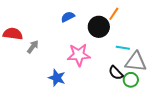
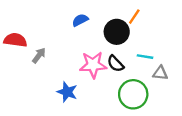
gray triangle: (136, 62) -> (160, 73), size x0.6
black semicircle: (116, 73) -> (116, 64), moved
green circle: (131, 80) -> (133, 94), moved, size x1.6

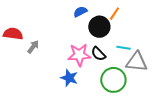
blue semicircle: (80, 20) -> (80, 12), moved
gray triangle: (160, 73) -> (137, 62), size x1.6
blue star: (67, 92) -> (69, 78), moved

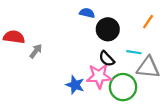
blue semicircle: (80, 12) -> (87, 13), turned 40
orange line: (114, 14) -> (148, 22), moved
pink star: (79, 55) -> (99, 76), moved

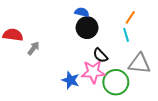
orange line: (148, 22) -> (130, 17), moved
black circle: (108, 29) -> (87, 28), moved
cyan line: (134, 52) -> (126, 35), moved, turned 64

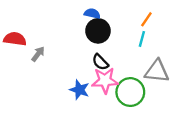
cyan line: (126, 35) -> (142, 39), turned 32
black semicircle: (100, 55) -> (100, 62), moved

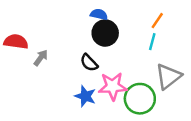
black semicircle: (100, 62) -> (89, 63), moved
gray triangle: (157, 71) -> (168, 76), turned -44

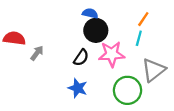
black semicircle: (89, 63) -> (81, 58), turned -102
pink star: (113, 86) -> (112, 54), moved

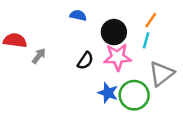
blue semicircle: (90, 13) -> (78, 15), moved
black circle: (96, 30) -> (114, 32), moved
blue star: (78, 88) -> (108, 93), moved

